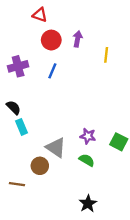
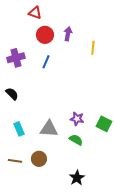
cyan rectangle: (22, 127) -> (19, 129), moved
gray triangle: (56, 148) -> (49, 129), turned -30
brown circle: (40, 166) -> (39, 159), moved

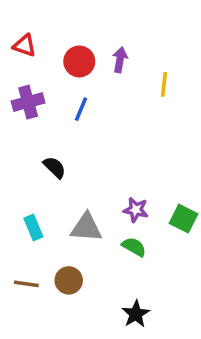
red triangle: (35, 13) -> (25, 46), moved
black semicircle: (12, 94) -> (55, 167), moved

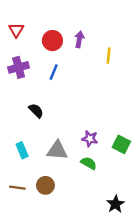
red triangle: (25, 46) -> (16, 30), turned 42
black star: (136, 314) -> (116, 204), moved

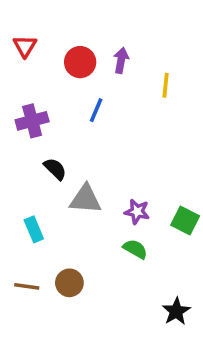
purple cross: (19, 67) -> (32, 121), moved
blue line: (54, 72) -> (96, 110), moved
gray triangle: (57, 150) -> (85, 199), moved

